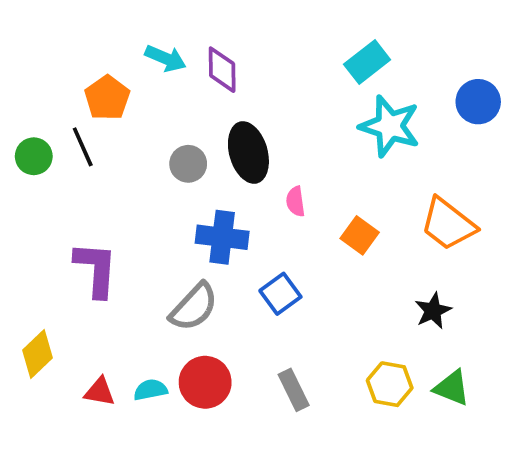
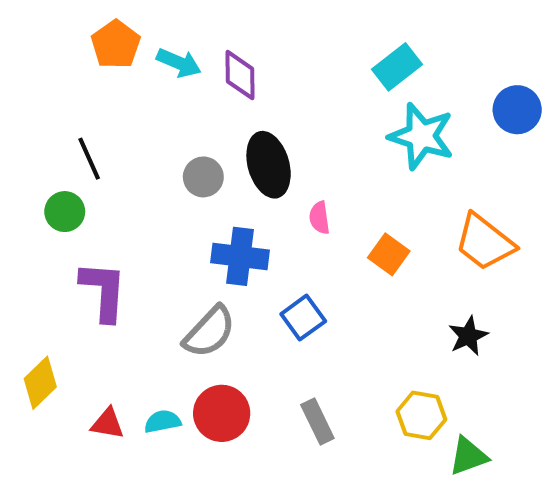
orange pentagon: (107, 98) -> (116, 44), moved
green circle: (34, 156) -> (65, 212), moved
green triangle: (452, 388) -> (468, 456), moved, turned -42

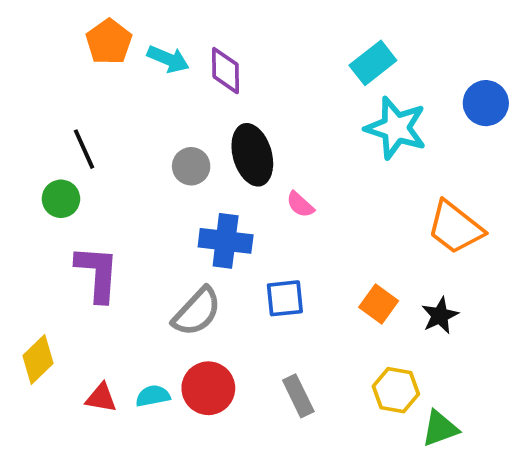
pink semicircle: (319, 218) -> (300, 205), turned -40
orange square: (389, 254) -> (379, 304), moved
blue square: (303, 318) -> (285, 298), turned 30

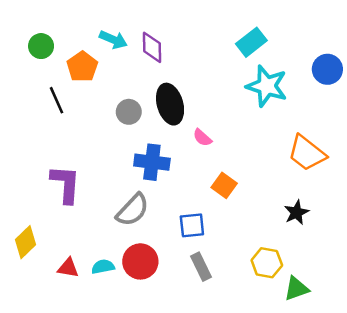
orange pentagon: (109, 42) -> (82, 67), moved
green circle: (61, 199) -> (41, 46), moved
blue square: (285, 298) -> (192, 225), moved
orange square: (379, 304) -> (224, 185), moved

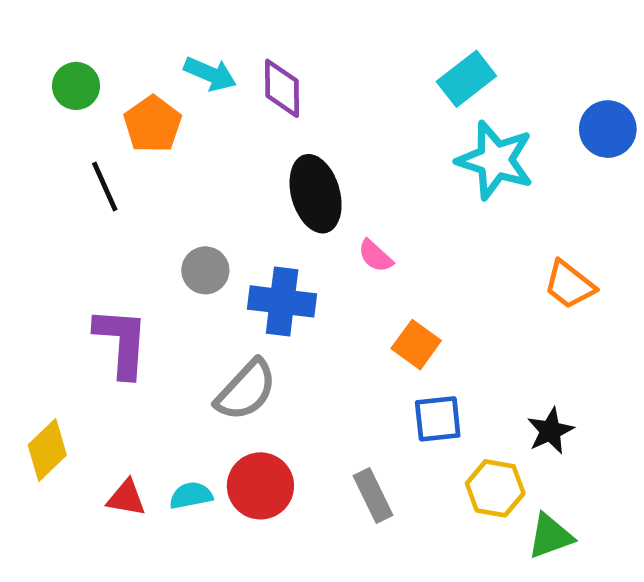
gray circle: (129, 112) -> (205, 270), moved
orange trapezoid: (307, 153) -> (569, 285), size x0.7
black star: (296, 212) -> (550, 431), moved
blue square: (192, 225) -> (438, 419), moved

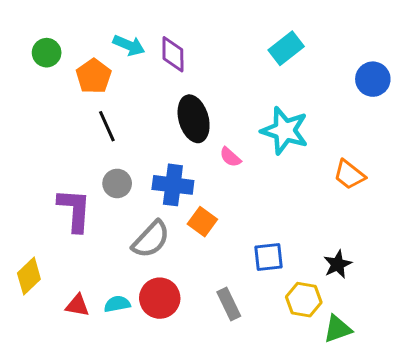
cyan star: (495, 160) -> (285, 131), moved
black line: (105, 187) -> (107, 126), moved
gray circle: (205, 270) -> (117, 183), moved
orange square: (416, 345) -> (202, 222), moved

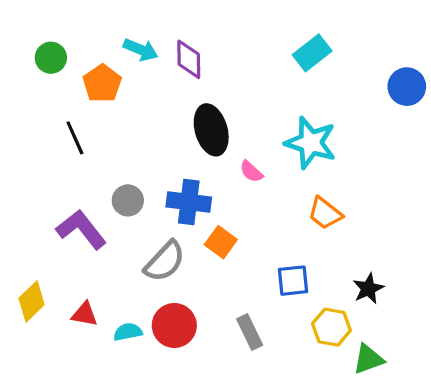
black line: (107, 126) -> (75, 138), moved
orange trapezoid: (349, 175) -> (325, 213), moved
purple L-shape: (75, 210) -> (81, 229), turned -42
red triangle: (77, 305) -> (85, 314), moved

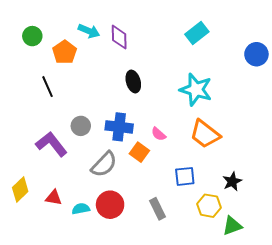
black ellipse: (211, 130) -> (133, 81), size x0.7
pink semicircle: (251, 172) -> (159, 134), moved
orange trapezoid: (325, 213) -> (205, 134), size x1.4

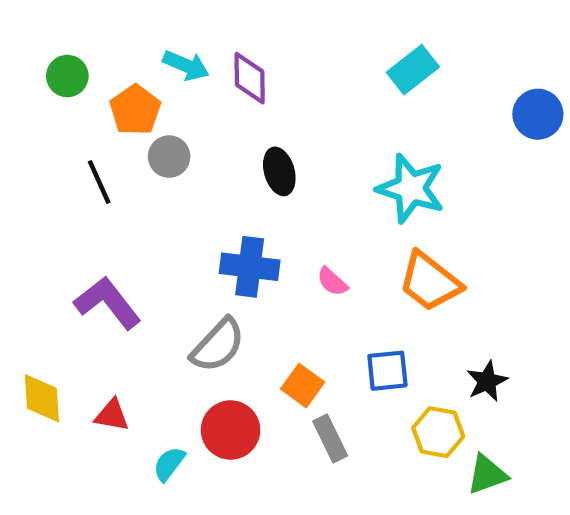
gray circle: (81, 126) -> (169, 157), moved
orange square: (139, 152) -> (303, 385), moved
yellow diamond: (20, 190) -> (42, 398), turned -50
cyan semicircle: (81, 209) -> (169, 464), moved, turned -42

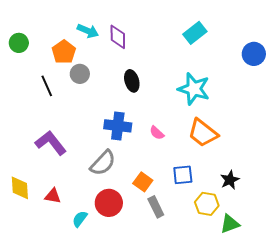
green circle: (67, 76) -> (19, 43), moved

